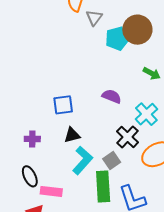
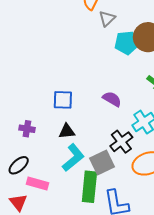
gray square: (112, 161) -> (102, 163), size x1.4
black ellipse: (30, 176) -> (19, 165), turned 65

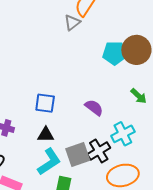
gray triangle: (107, 19) -> (72, 23), moved
gray square: (102, 163) -> (78, 154), moved

